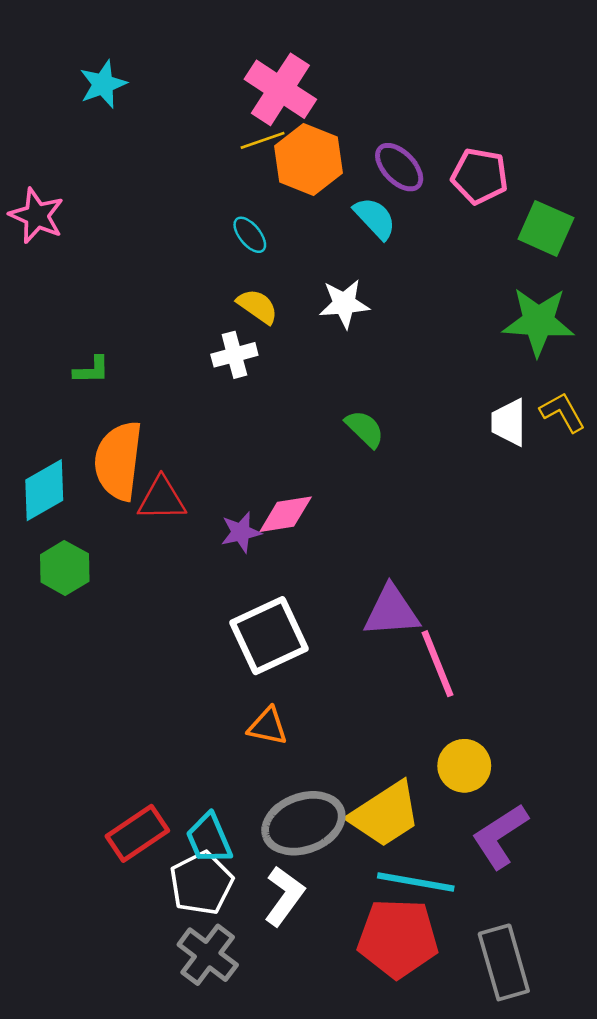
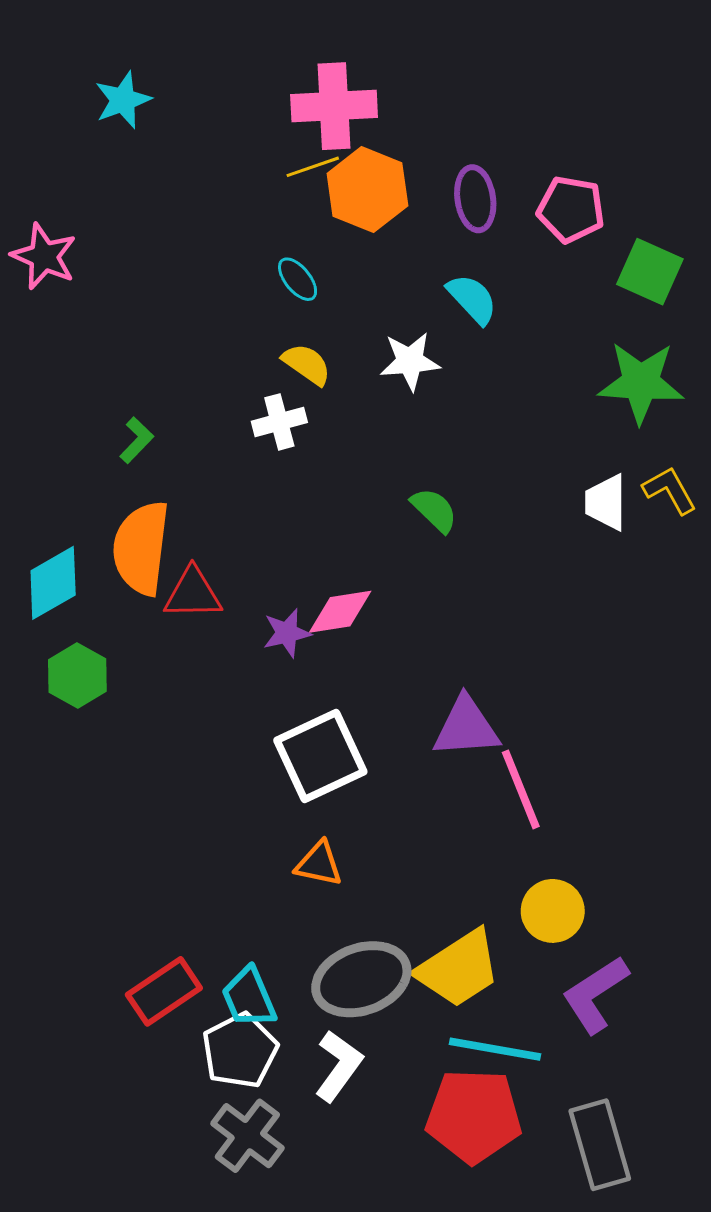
pink cross: (280, 89) -> (334, 106), turned -36
purple ellipse: (399, 167) -> (475, 199), turned 36
cyan semicircle: (375, 218) -> (472, 299), moved
green L-shape: (92, 370) -> (137, 440), moved, turned -45

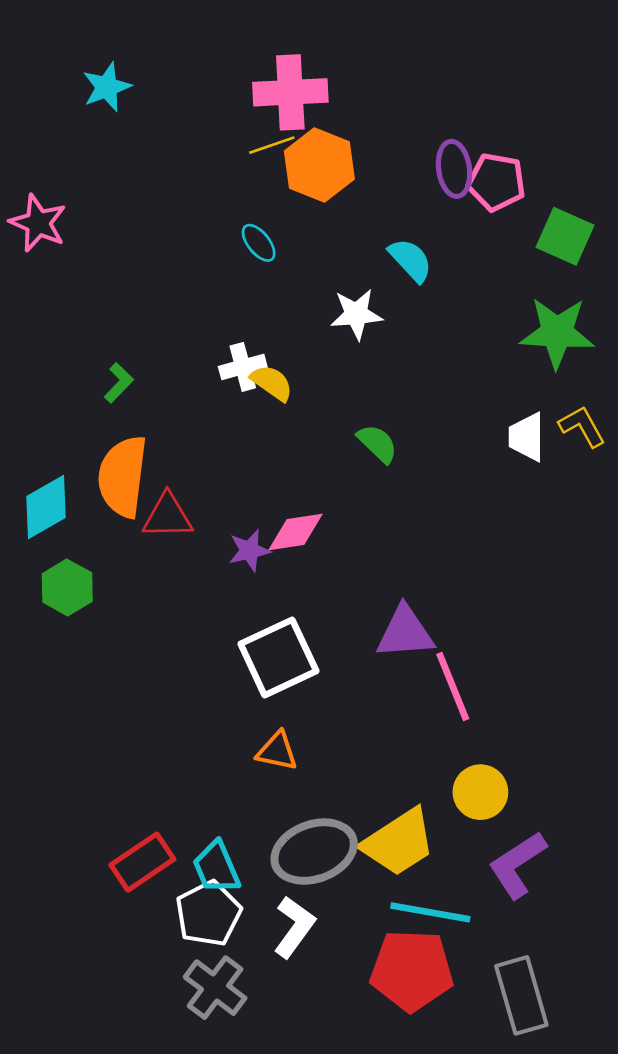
purple ellipse: (475, 199) -> (454, 169), moved
yellow semicircle: (307, 364) -> (272, 383), moved

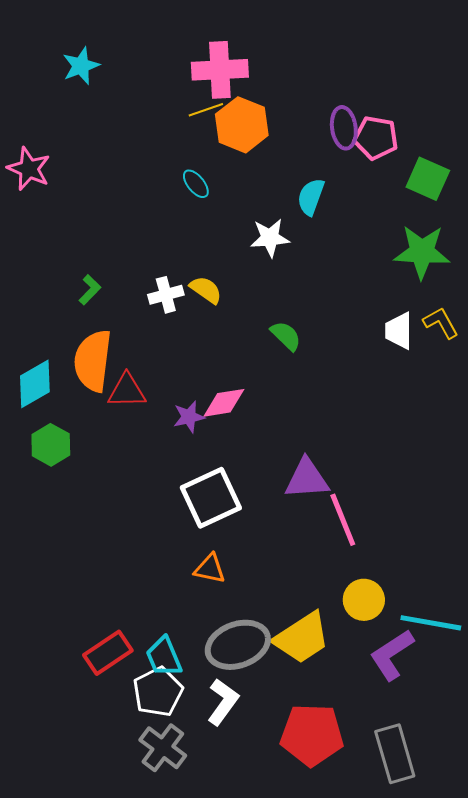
cyan semicircle: (410, 260) -> (311, 197), turned -117
white cross: (243, 367) -> (166, 295), moved
cyan line: (430, 912) -> (431, 623), moved

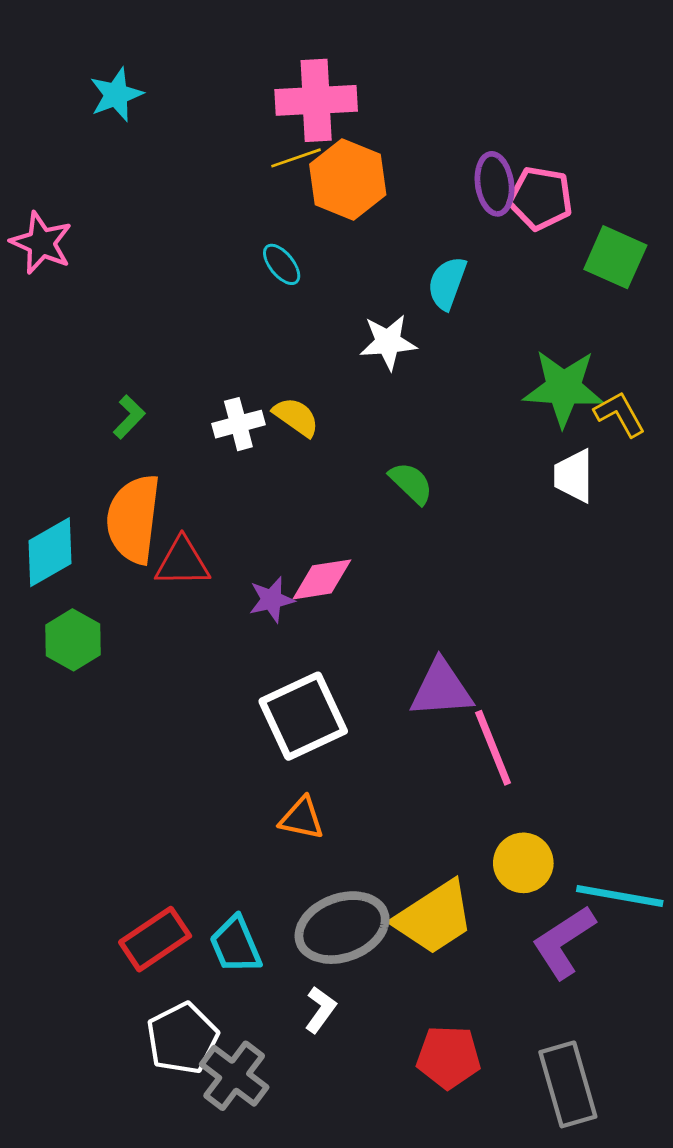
green star: (422, 252) -> (564, 388), moved
yellow L-shape: (441, 323) -> (620, 414), moved
white pentagon: (158, 692) -> (182, 1038), moved
white L-shape: (223, 702) -> (320, 1010), size x0.7
red pentagon: (312, 735) -> (448, 1057), size x0.7

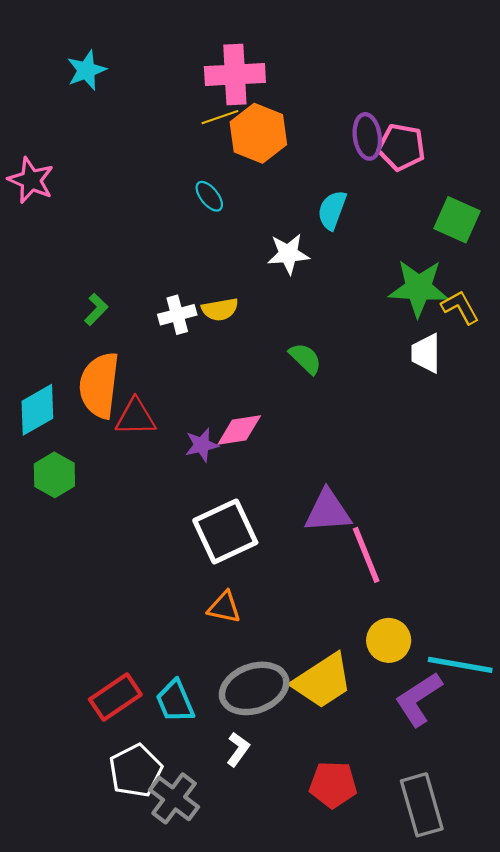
green square: (615, 257) -> (457, 220), moved
yellow semicircle: (296, 417) -> (220, 309), turned 135

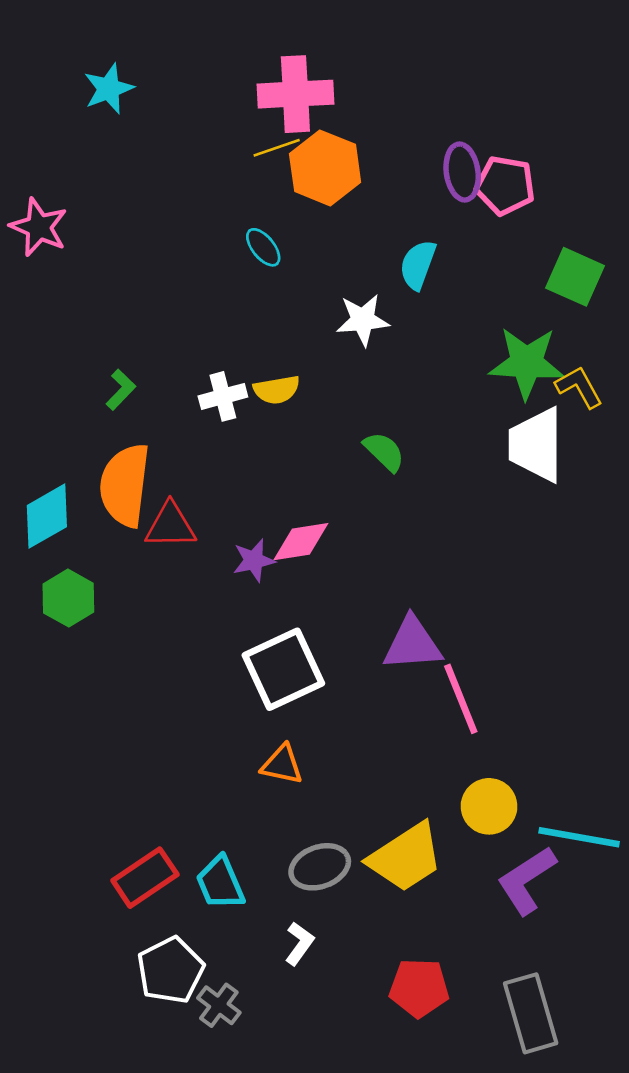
white trapezoid: (426, 353) -> (536, 445), size x1.5
gray ellipse: (254, 688) -> (320, 867), size x0.7
gray cross: (174, 798) -> (219, 1005), size x0.7

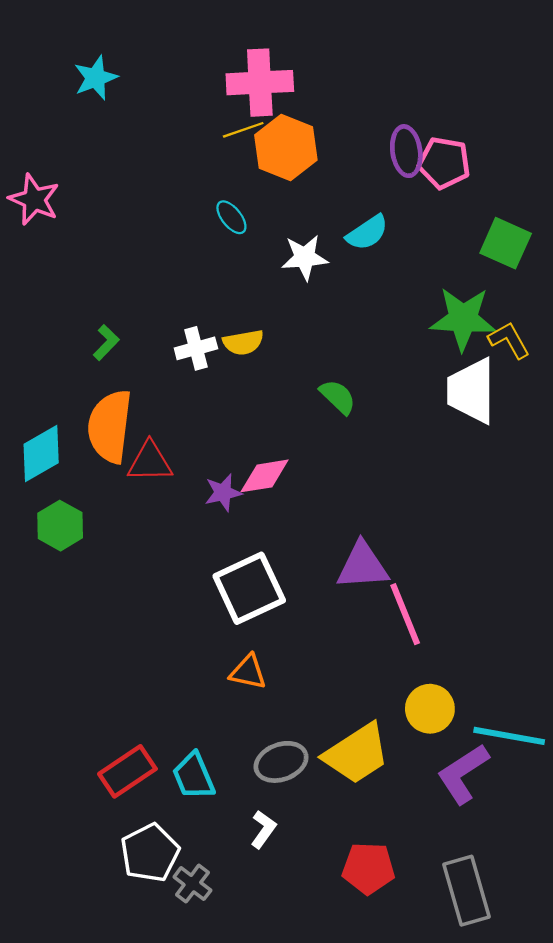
cyan semicircle: (418, 265) -> (367, 233), turned -144
white star: (363, 320) -> (305, 257), moved

